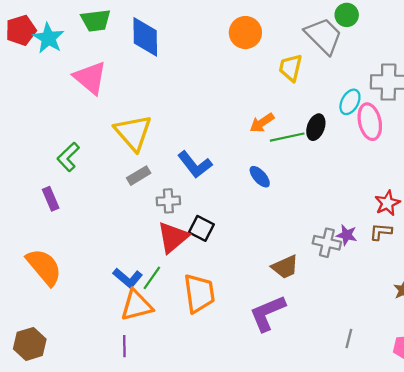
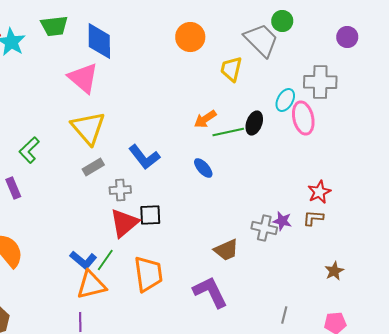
pink triangle: (90, 78) -> (83, 78), moved
black square: (201, 228) -> (150, 215), turned -30
purple L-shape: (267, 313) -> (210, 292), turned 87

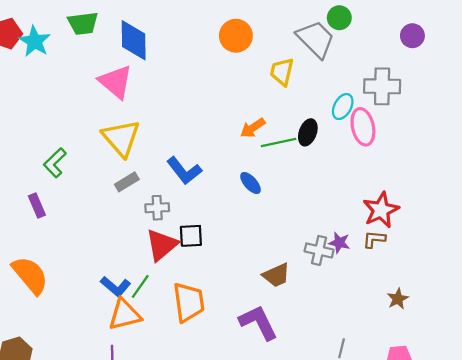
red star: (319, 192) -> (381, 210), size x1.4

